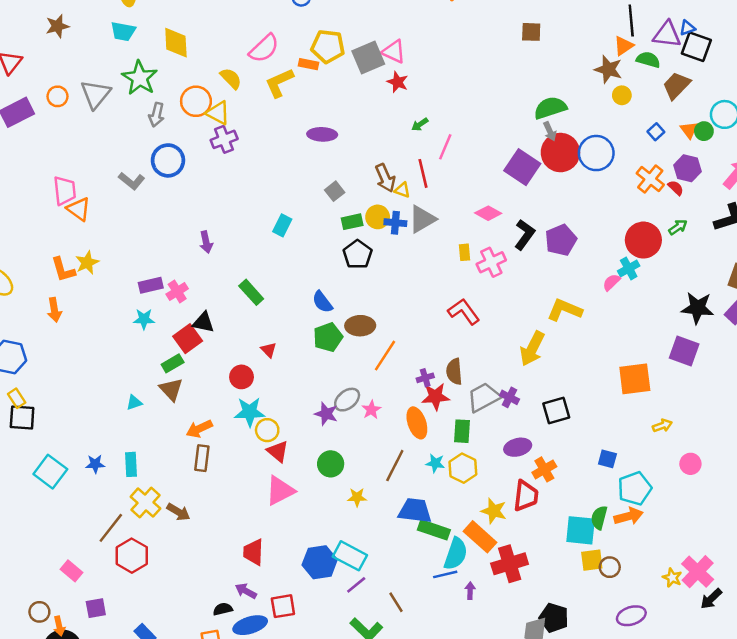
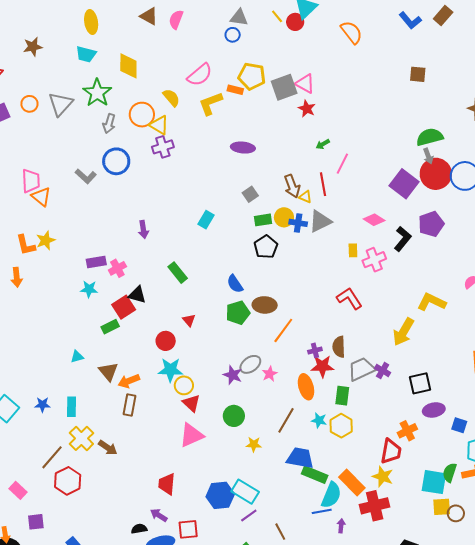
purple pentagon: (561, 240) -> (431, 224), moved
brown triangle: (171, 389) -> (108, 372), moved
purple ellipse: (518, 447) -> (434, 410), moved
yellow star: (494, 511) -> (383, 477), moved

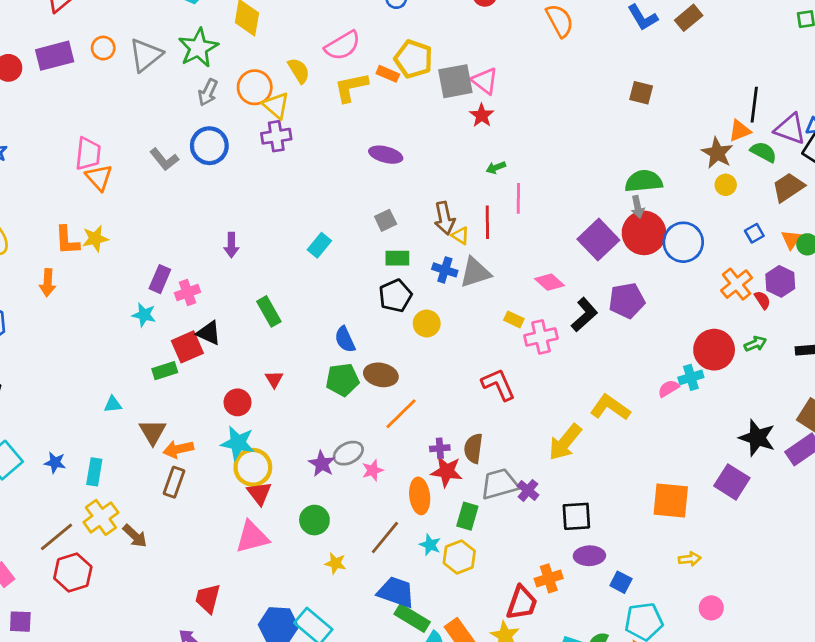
pink line: (342, 164) -> (518, 198), turned -35
yellow circle: (284, 217) -> (427, 324), moved
yellow rectangle: (353, 250) -> (514, 319), turned -72
purple rectangle: (96, 262) -> (160, 279), turned -66
yellow circle: (184, 385) -> (253, 467), size x1.4

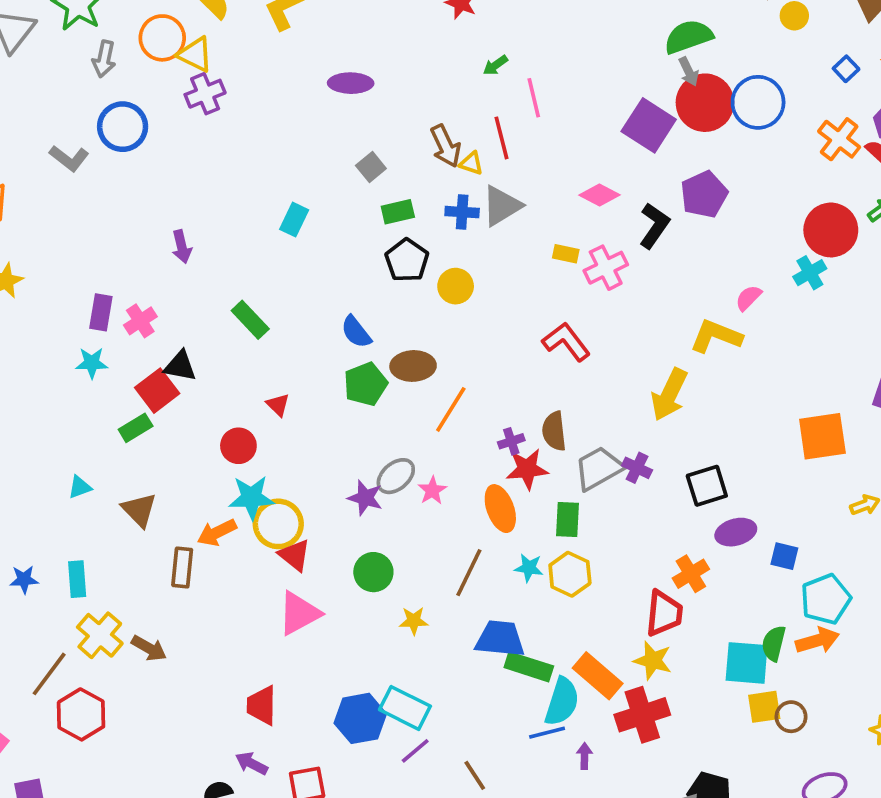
pink semicircle: (668, 388) -> (748, 298), moved
orange arrow: (178, 449) -> (217, 533), moved

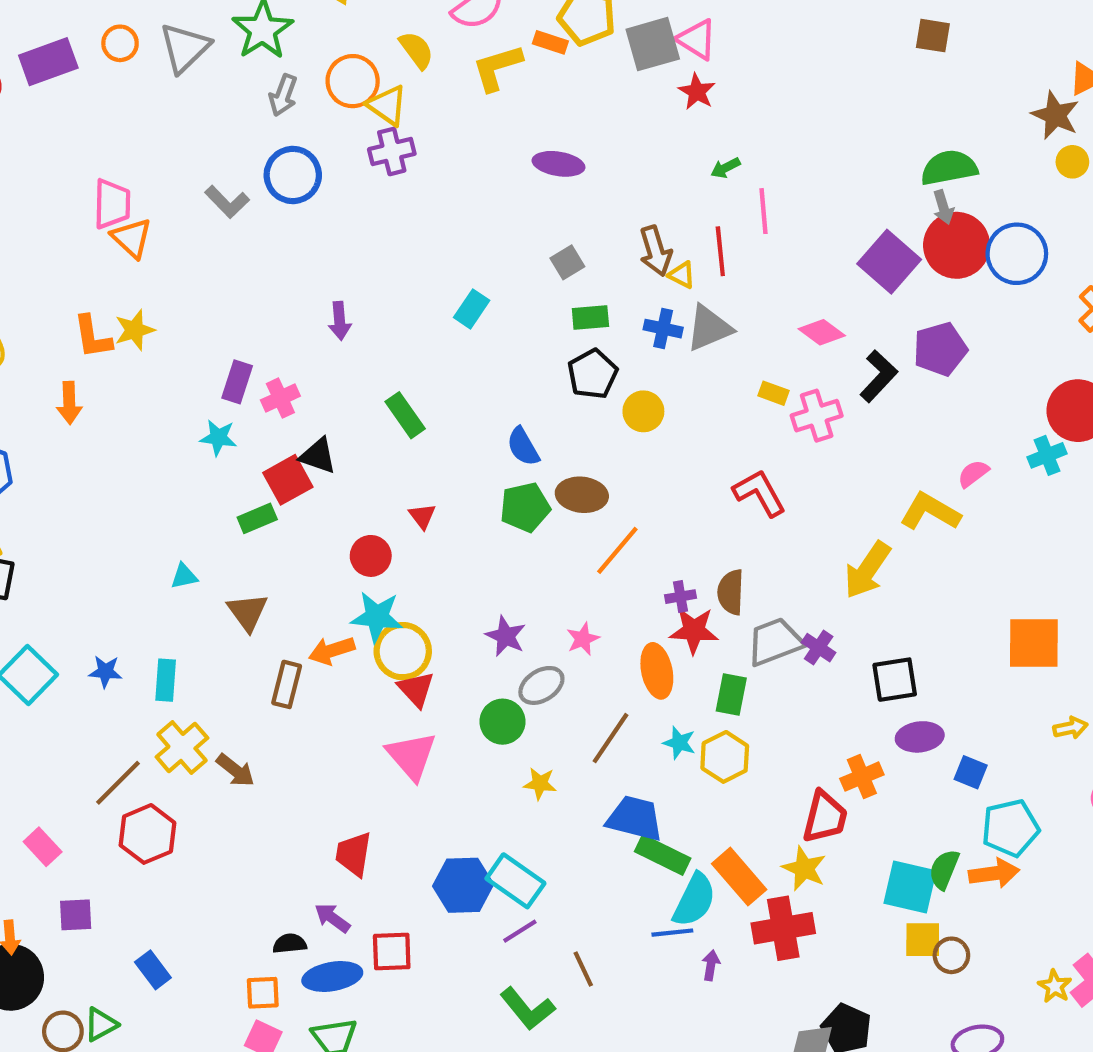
gray ellipse: (396, 476) -> (541, 685), moved
pink triangle: (299, 613) -> (411, 756), turned -51

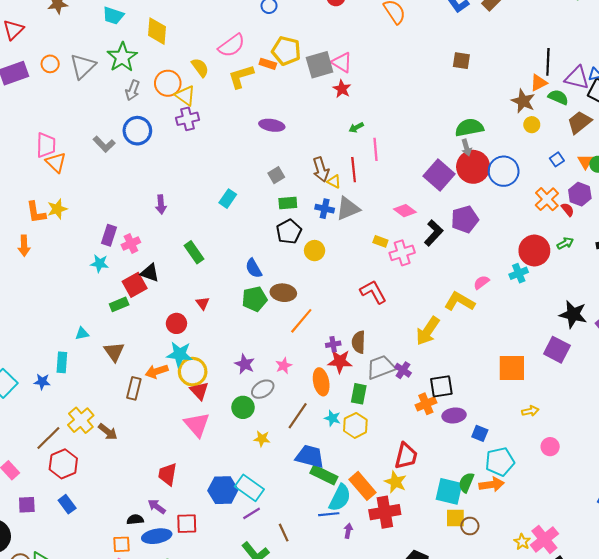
cyan rectangle: (166, 680) -> (62, 362), moved
orange cross: (862, 777) -> (426, 404), moved
blue rectangle: (153, 970) -> (67, 504), moved

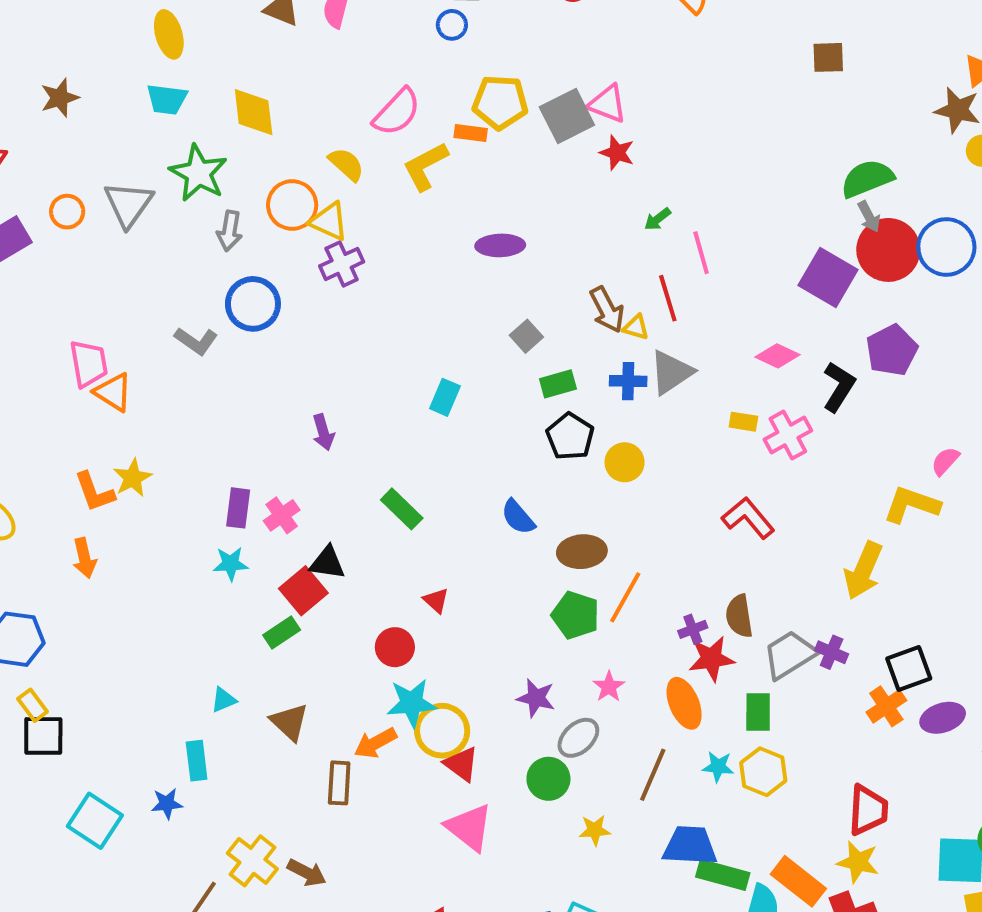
green pentagon: (255, 299) -> (576, 615), moved, turned -30

